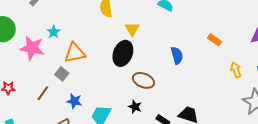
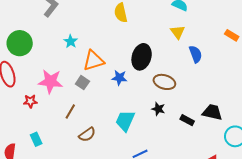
yellow triangle: (132, 29) -> (178, 32), moved
pink star: (32, 48) -> (50, 81), moved
brown line: (43, 93) -> (70, 111), moved
blue star: (74, 101) -> (119, 78), moved

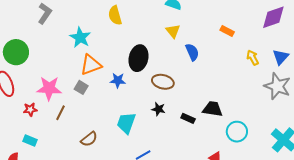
cyan star: (71, 41) -> (80, 37), moved, size x1.5
brown line: (70, 111) -> (61, 113), moved
cyan rectangle: (36, 139) -> (30, 141), moved, turned -40

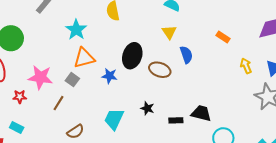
brown ellipse: (163, 82) -> (160, 70), moved
brown line: (61, 113) -> (58, 103), moved
black rectangle: (188, 118) -> (176, 120), turned -32

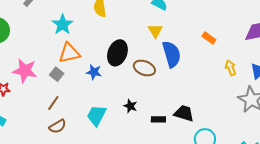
blue semicircle: (186, 55) -> (172, 54), size x1.5
brown line: (58, 103) -> (53, 103), moved

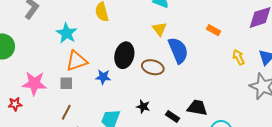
gray square: (57, 74) -> (66, 83), turned -32
black rectangle: (158, 119) -> (173, 117), turned 40

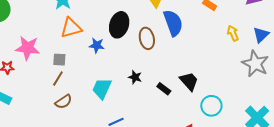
brown ellipse: (153, 67) -> (147, 38), turned 60
gray square: (66, 83) -> (59, 60), moved
black trapezoid: (197, 108) -> (189, 81), turned 35

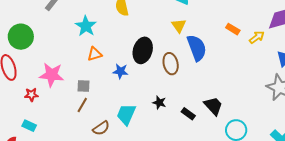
orange triangle: (71, 28) -> (95, 54), size x0.7
yellow arrow: (233, 33) -> (257, 37), moved, turned 77
brown semicircle: (63, 102) -> (101, 128), moved

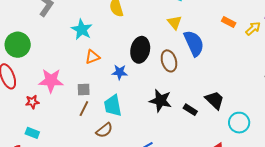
black star: (159, 103) -> (161, 101), size x1.6
cyan trapezoid: (126, 114) -> (113, 106), moved, turned -30

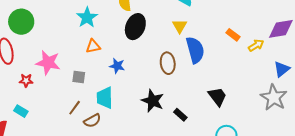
black ellipse: (140, 50) -> (135, 27), moved
black trapezoid: (215, 100) -> (217, 97), moved
brown line: (84, 109) -> (75, 108), moved

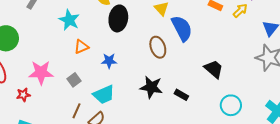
gray square: (79, 77) -> (74, 80), turned -32
cyan trapezoid: (105, 98) -> (104, 95), turned -100

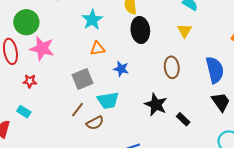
black ellipse: (118, 18) -> (140, 30), turned -30
blue semicircle: (182, 28) -> (215, 70), moved
pink star: (41, 73) -> (42, 48), moved
gray square: (74, 80) -> (83, 79), size x1.5

